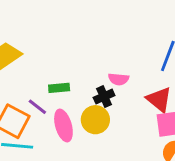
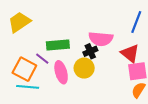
pink semicircle: (119, 79) -> (101, 39), size x1.6
green rectangle: (59, 88) -> (58, 45), size x1.5

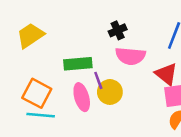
black cross: (90, 51) -> (118, 30), moved
purple line: (42, 59) -> (98, 80), moved, turned 32

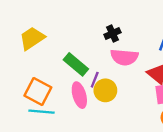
green rectangle: (78, 64) -> (76, 64), turned 45
purple line: (98, 80) -> (95, 80), turned 42

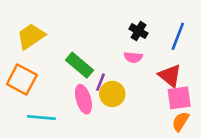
black cross: (112, 33) -> (139, 31), moved, turned -35
pink semicircle: (124, 57) -> (133, 57), size x0.6
orange square: (38, 92) -> (22, 80), moved

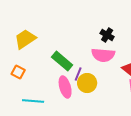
pink semicircle: (133, 57) -> (103, 55), size x1.6
orange square: (22, 80) -> (18, 72), size x0.6

